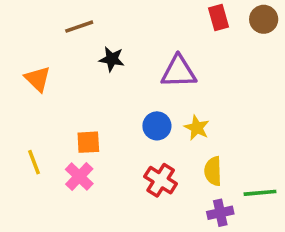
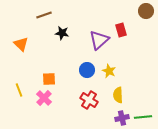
red rectangle: (218, 17) -> (121, 30), moved
purple triangle: (179, 72) -> (99, 40), turned -40
green line: (260, 193) -> (143, 117), moved

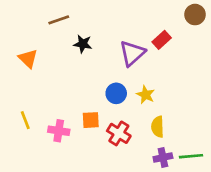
red rectangle: (121, 30) -> (162, 40), turned 64
orange square: (49, 79) -> (91, 120), moved
pink cross: (44, 98) -> (59, 131), turned -35

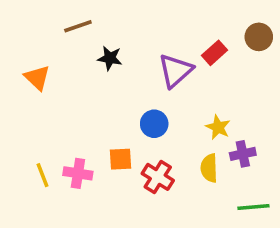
brown circle: (195, 15) -> (259, 37), moved
yellow star: (146, 95) -> (218, 127), moved
yellow line: (25, 120) -> (42, 175), moved
purple cross: (163, 157) -> (243, 154), moved

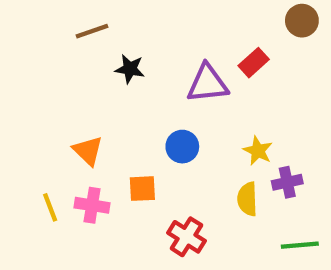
brown circle: (259, 37) -> (302, 21), moved
purple triangle: (175, 71) -> (207, 84), turned 36
orange triangle: (37, 78) -> (88, 151), moved
red cross: (158, 177) -> (186, 237), moved

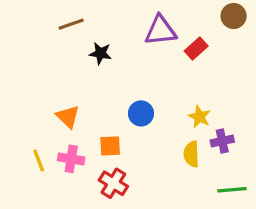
purple triangle: (207, 84) -> (160, 31), moved
red cross: (186, 237) -> (113, 183), moved

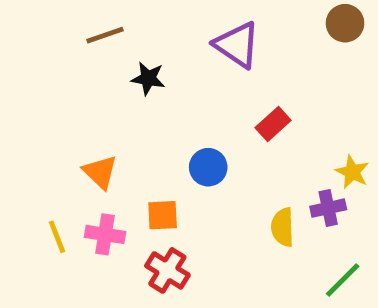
purple triangle: (160, 31) -> (237, 45), turned 40
red rectangle: (196, 48) -> (273, 124), moved
yellow star: (199, 117) -> (352, 172), moved
green line: (232, 190) -> (343, 280), turned -40

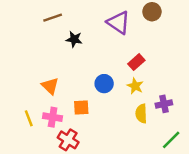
brown circle: (345, 23) -> (152, 12), moved
yellow star: (352, 172) -> (135, 86), moved
red cross: (167, 270) -> (68, 140), moved

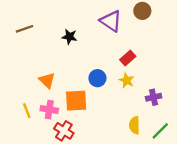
brown line: (53, 18) -> (25, 29), moved
orange square: (81, 108) -> (76, 101), size x1.5
yellow semicircle: (141, 114) -> (134, 125), moved

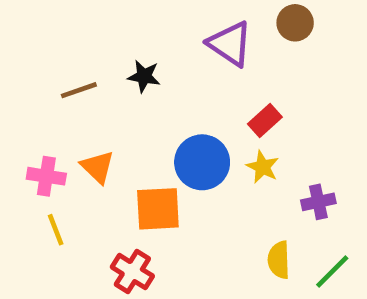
brown line: (25, 29) -> (79, 90), moved
blue circle: (97, 78) -> (202, 162), size x1.5
pink cross: (49, 110) -> (46, 176), moved

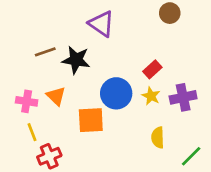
purple triangle: (230, 44) -> (101, 24), moved
black star: (144, 76) -> (76, 60), moved, size x1.5
purple cross: (318, 202) -> (183, 97), moved, size x1.4
yellow semicircle: (279, 260) -> (158, 138), moved
red cross: (132, 272) -> (49, 156), moved, turned 35

